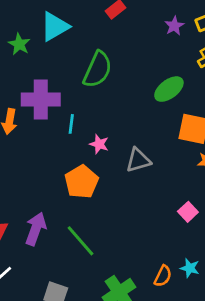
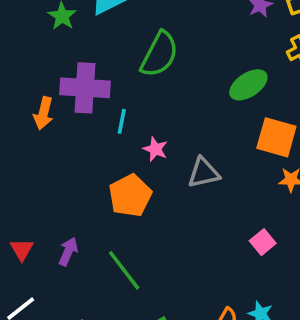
purple arrow: (36, 229) -> (68, 251), size x0.7

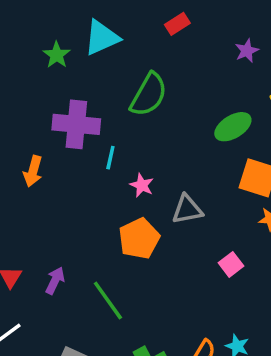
orange arrow: (43, 113) -> (33, 171), moved
orange pentagon: (130, 196) -> (139, 238), moved
pink square: (263, 242) -> (231, 264), moved

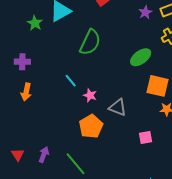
purple cross: (76, 124) -> (22, 62), moved, size x0.6
cyan line: (110, 158) -> (71, 81), turned -48
gray triangle: (187, 209) -> (118, 107), turned 36
pink square: (231, 264) -> (146, 138), turned 32

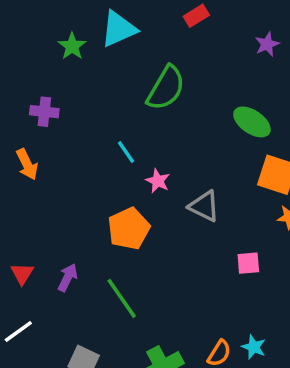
green ellipse: (141, 57) -> (252, 122), turned 65
orange arrow: (26, 92) -> (27, 164), moved, turned -42
orange pentagon: (91, 126) -> (129, 229), moved

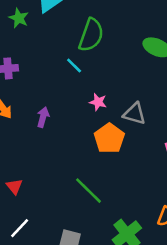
cyan line: (126, 152) -> (74, 65), moved
orange pentagon: (129, 229) -> (109, 138), moved
purple arrow: (68, 278) -> (43, 117), moved

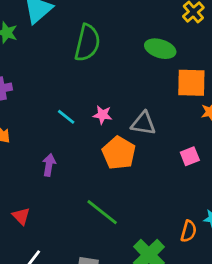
cyan line: (74, 65) -> (66, 117), moved
purple arrow: (43, 117) -> (49, 165), moved

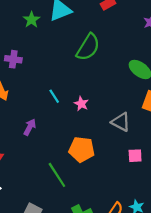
gray triangle: (143, 123) -> (121, 122), moved
orange pentagon: (119, 153) -> (82, 149), moved, turned 30

